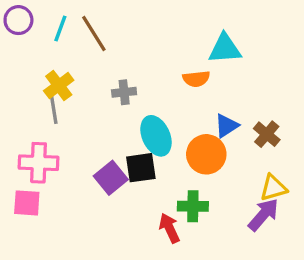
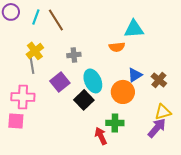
black square: (141, 168) -> (84, 100), turned -36
purple square: (111, 178) -> (60, 82), moved

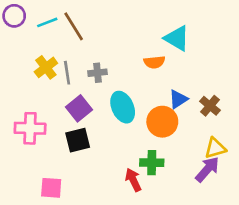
cyan line: (36, 17) -> (47, 22), turned 49
cyan triangle: (134, 29) -> (177, 38), turned 35
gray line: (32, 65) -> (67, 73), moved
black square: (84, 100) -> (78, 140), moved, turned 30
pink square: (16, 121) -> (51, 188), moved

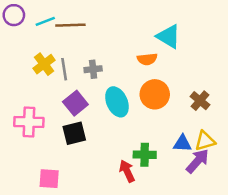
brown line: (74, 26) -> (70, 25), turned -60
blue triangle: (178, 99) -> (182, 143), moved, turned 36
orange circle: (162, 122) -> (155, 94), moved

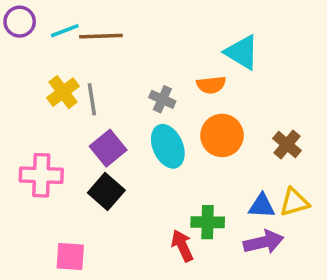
gray cross: (93, 69) -> (162, 99), moved, turned 30
black square: (74, 133) -> (106, 191), turned -35
purple arrow: (197, 161) -> (264, 242), moved, turned 36

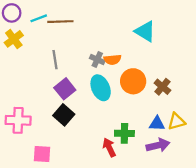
orange semicircle: (211, 85) -> (113, 60), moved
yellow cross: (63, 92) -> (14, 39), moved
brown cross: (287, 144) -> (162, 87), moved
pink cross: (41, 175) -> (18, 120), moved

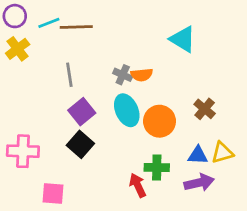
orange circle: (133, 81) -> (159, 121), moved

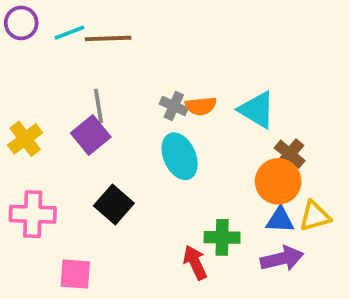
cyan triangle: (183, 39) -> (257, 110), moved
yellow cross: (18, 49) -> (25, 139), moved
purple square: (82, 112) -> (91, 135), moved
orange circle: (159, 121) -> (278, 181), moved

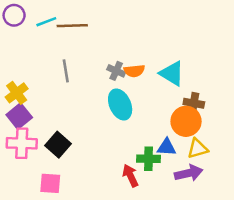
purple square: (91, 135) -> (19, 116), moved
brown cross: (290, 154) -> (194, 103), turned -30
black square: (114, 205) -> (58, 145), moved
yellow triangle: (315, 216) -> (198, 148), moved
blue triangle: (280, 220) -> (167, 147), moved

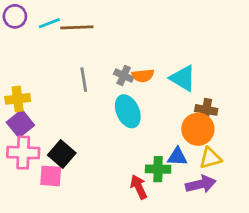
gray line: (66, 71) -> (84, 80), moved
yellow cross: (17, 93) -> (18, 99), turned 30
pink square: (50, 183) -> (51, 176), moved

